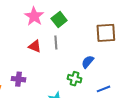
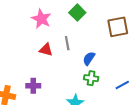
green square: (59, 20) -> (77, 13), moved
blue semicircle: (88, 62) -> (89, 58), moved

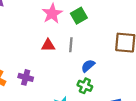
green square: (77, 13) -> (79, 16), moved
red triangle: (46, 50) -> (48, 45), turned -32

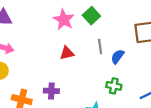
gray line: (71, 45) -> (100, 46), moved
blue semicircle: (88, 66) -> (118, 57), moved

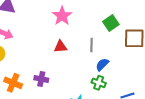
green square: (91, 16) -> (111, 23), moved
blue semicircle: (118, 57) -> (102, 65), moved

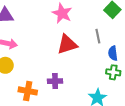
red triangle: (60, 47) -> (67, 44), size x1.5
blue semicircle: (102, 65) -> (113, 53), turned -40

